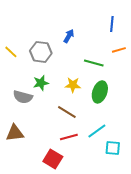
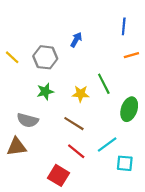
green line: (94, 63) -> (104, 84), moved, turned 48
green ellipse: (100, 92) -> (129, 109), moved
gray semicircle: (23, 97) -> (28, 120), moved
red line: (69, 137) -> (76, 151), turned 54

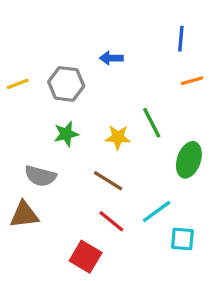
blue arrow: (76, 40) -> (111, 58), turned -120
yellow line: (12, 57) -> (18, 84), turned -64

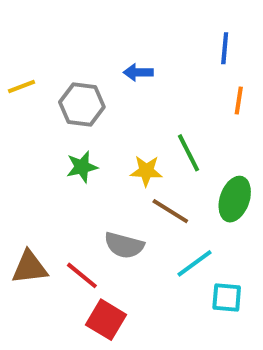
orange line: (192, 81) -> (239, 101), turned -65
yellow line: (18, 84) -> (22, 86), moved
gray semicircle: (40, 176) -> (124, 245), moved
brown line: (108, 181) -> (170, 211), moved
red line: (111, 221) -> (82, 275), moved

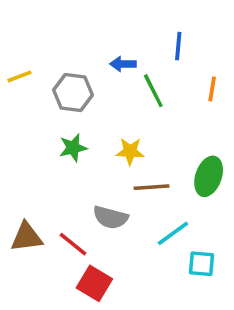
blue line: (225, 48) -> (178, 46), moved
green line: (188, 153) -> (153, 91), moved
brown line: (170, 211) -> (151, 187), turned -36

